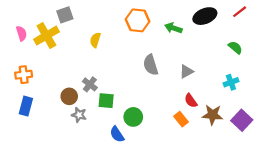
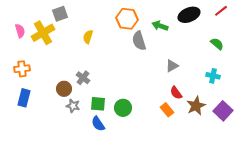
gray semicircle: (151, 65) -> (139, 41), moved
cyan cross: (231, 82) -> (213, 76), turned 32
green square: (106, 101) -> (98, 104), moved
brown star: (212, 115) -> (196, 106), turned -30
blue semicircle: (117, 134) -> (98, 124), moved

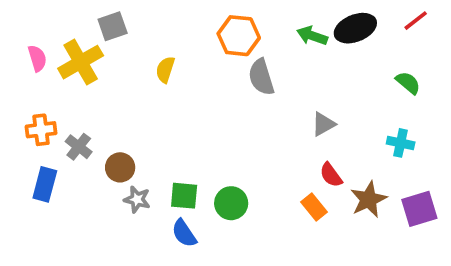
green arrow: (160, 26) -> (312, 36), moved
gray cross: (83, 78) -> (79, 147), moved
purple square: (223, 111) -> (419, 209), turned 30

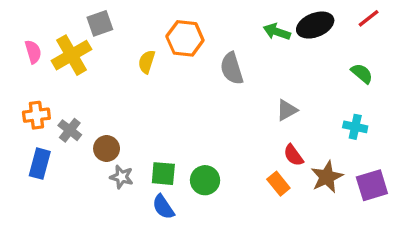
orange hexagon: (239, 36) -> (185, 38), moved

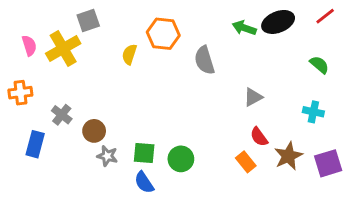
orange cross: (36, 115) -> (20, 93), moved

